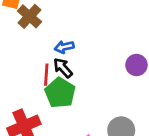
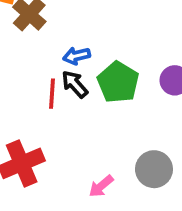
green pentagon: (60, 93) -> (118, 82), moved

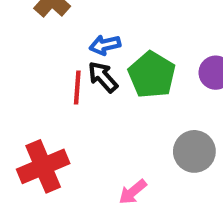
gray circle: (154, 169) -> (194, 151), moved

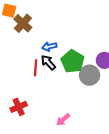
gray circle: (194, 151) -> (90, 75), moved
red cross: (43, 166) -> (19, 107), size x0.7

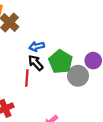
red line: (36, 68) -> (27, 78), moved

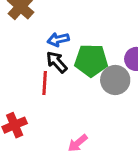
green pentagon: (61, 62) -> (91, 60), turned -30

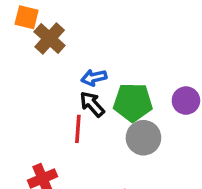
gray circle: (115, 80) -> (143, 138), moved

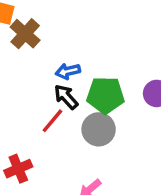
red line: (78, 129) -> (52, 121), turned 36
gray circle: (143, 138) -> (99, 129), moved

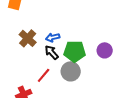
brown cross: (25, 34) -> (28, 38), moved
red line: (52, 121) -> (44, 75), moved

